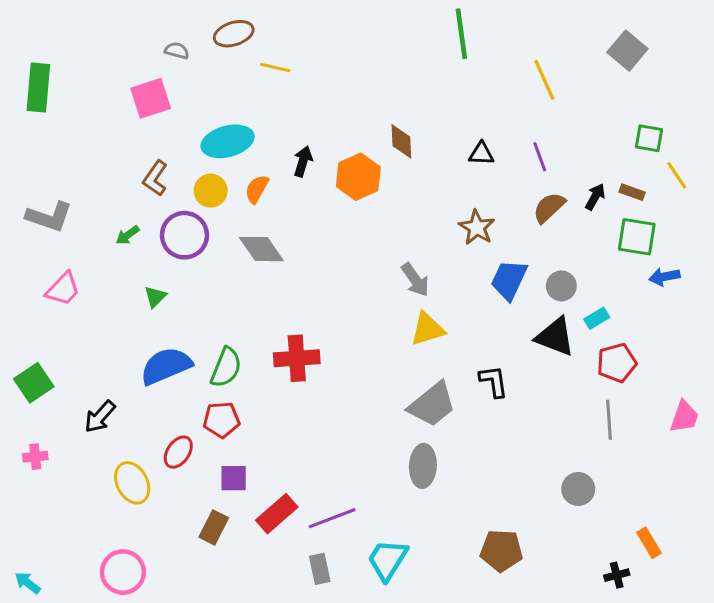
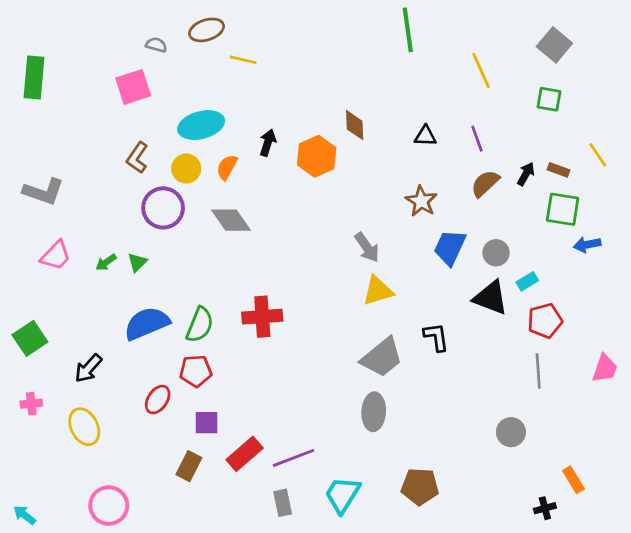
green square: (649, 138) -> (549, 99), moved
green arrow: (128, 235) -> (106, 262), moved
yellow ellipse: (132, 483) -> (84, 427), moved
brown pentagon: (501, 551) -> (420, 486), moved

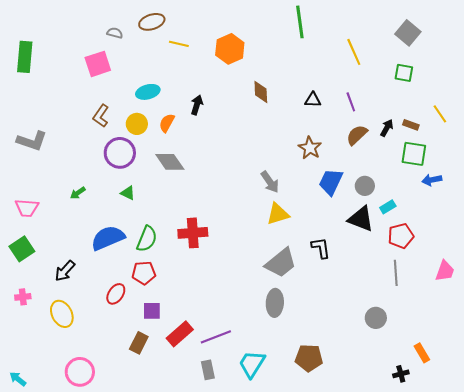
cyan ellipse: (201, 125) -> (148, 92), size x0.7
orange hexagon: (317, 156) -> (230, 49), moved
pink trapezoid: (56, 255) -> (27, 208), moved, turned 50
green triangle: (137, 262) -> (128, 193), moved, turned -49

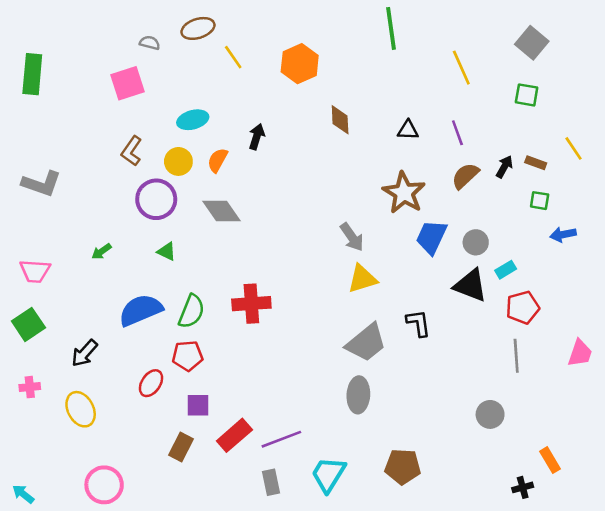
yellow line: (179, 44) -> (233, 57), turned 42
brown star: (310, 148) -> (404, 193), size x1.4
green square: (414, 154) -> (540, 201), size x0.6

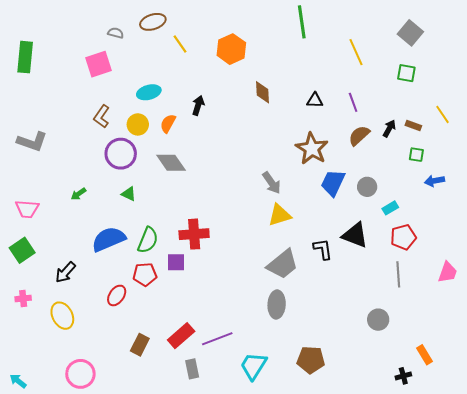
black triangle: (470, 285) -> (355, 235), moved
purple square: (198, 405) -> (176, 262), moved
gray rectangle: (271, 482) -> (192, 369), moved

